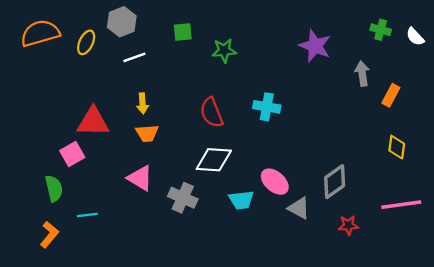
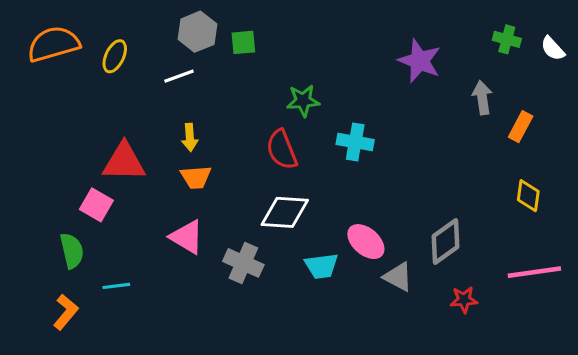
gray hexagon: (122, 22) -> (197, 32), moved
green star: (224, 50) -> (303, 101), moved
pink square: (72, 154) -> (96, 205), turned -30

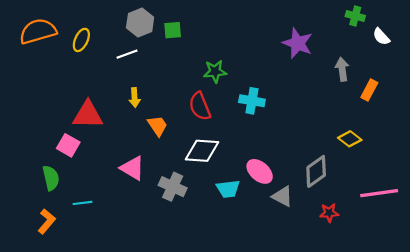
green cross: (507, 39) -> (355, 16), moved
white semicircle: (553, 49) -> (381, 37), moved
orange trapezoid: (196, 177) -> (157, 126), moved, turned -120
yellow diamond: (528, 196) -> (350, 139), moved, turned -60

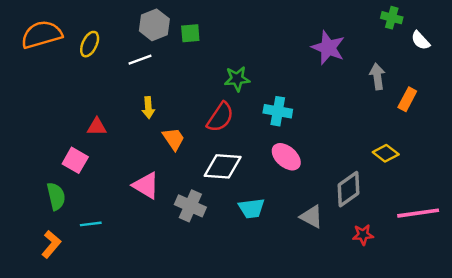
red semicircle: (200, 106) -> (220, 117), turned -124
red triangle: (88, 115) -> (97, 127), size x0.6
pink ellipse: (260, 171) -> (286, 157), moved

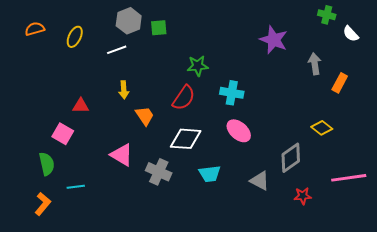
orange semicircle: (42, 34) -> (35, 29), size x0.6

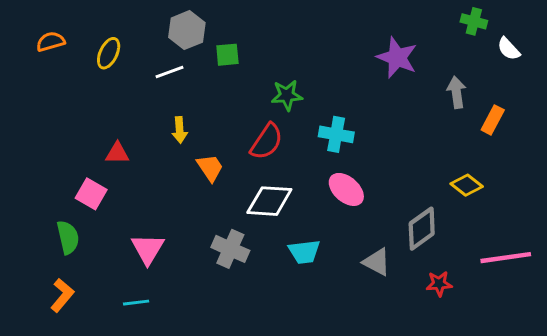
green square: (159, 28) -> (227, 55), moved
pink triangle: (122, 155) -> (148, 249), moved, turned 30
cyan line: (76, 187) -> (136, 303), moved

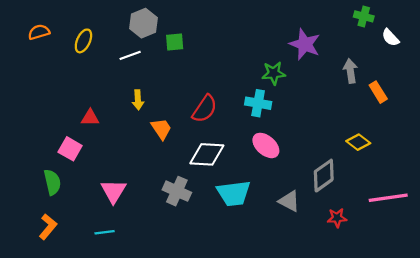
green star: (287, 95) -> (274, 73), moved
orange rectangle: (493, 120) -> (378, 92), turned -60
cyan trapezoid: (304, 252) -> (234, 193), size x1.4

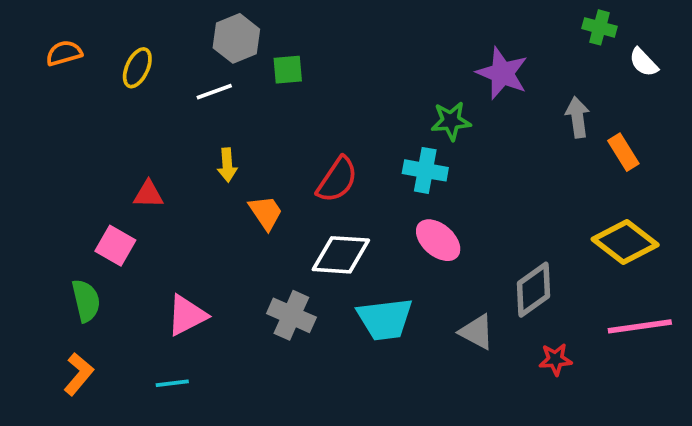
yellow diamond: (358, 142) -> (625, 242), moved, size x1.6
pink triangle: (113, 191) -> (187, 315), turned 32

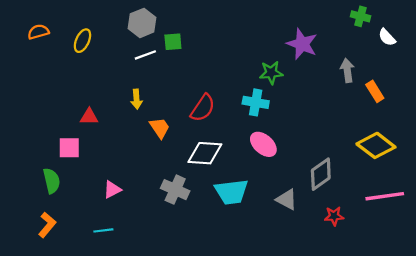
white line: (214, 92) -> (145, 55), moved
pink square: (115, 246) -> (69, 148), turned -30
pink triangle: (187, 315) -> (112, 190), size x0.7

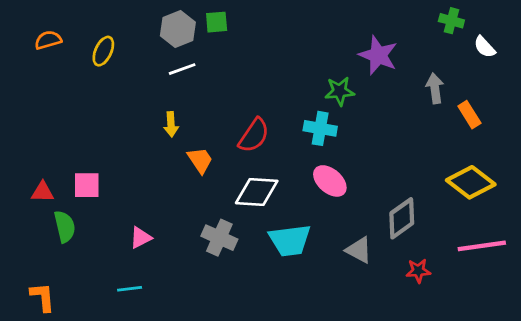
green square: (173, 42) -> (217, 22), moved
red triangle: (89, 117) -> (43, 192), moved
orange L-shape: (47, 225) -> (43, 297), moved, turned -45

